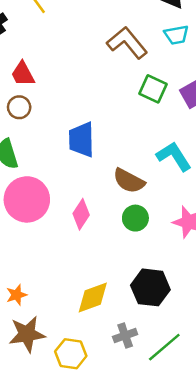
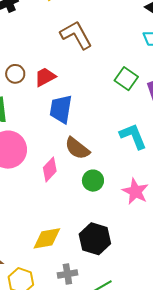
brown L-shape: (127, 43) -> (76, 35), moved
red trapezoid: (23, 74) -> (45, 77), moved, turned 80
brown semicircle: (129, 181) -> (77, 148), moved

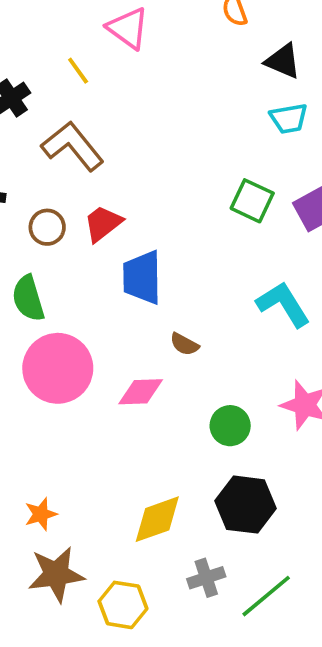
brown L-shape: (76, 35) -> (73, 146), moved
brown semicircle: (77, 148) -> (184, 344), size x0.6
pink diamond: (50, 169) -> (141, 392), turned 55
green circle: (93, 181) -> (230, 426), moved

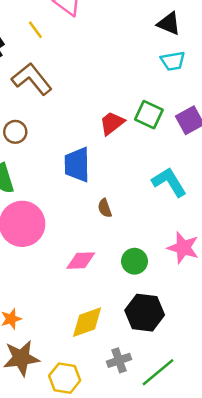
red trapezoid: (103, 223) -> (112, 123), moved
brown semicircle: (184, 344) -> (105, 208), turned 42
pink diamond: (141, 392) -> (81, 261), moved

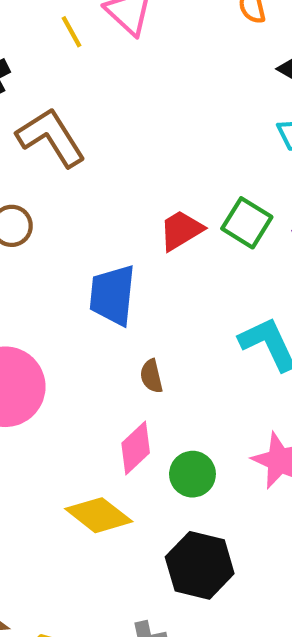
yellow line: (35, 30) -> (72, 32), moved
pink diamond: (81, 261) -> (136, 448), moved, turned -48
yellow diamond: (87, 322) -> (99, 515), moved, turned 51

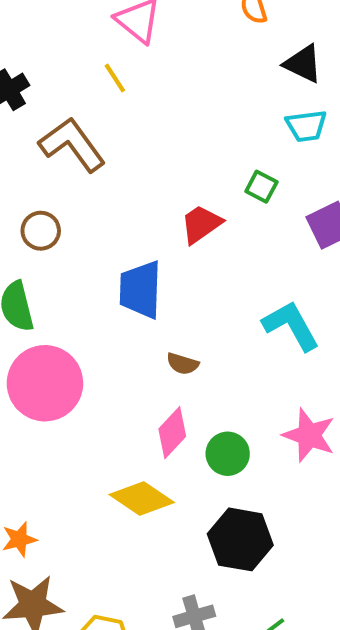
yellow line: (72, 32) -> (115, 78), moved
green square: (247, 223) -> (261, 187), moved, size x0.7
brown semicircle: (151, 376) -> (183, 364), turned -56

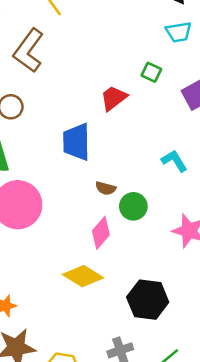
brown L-shape: (72, 145) -> (29, 51), turned -105
cyan L-shape: (291, 326) -> (174, 161), size x0.7
green circle: (228, 454) -> (133, 206), moved

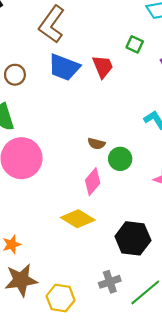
brown L-shape: (29, 51) -> (52, 24), moved
red trapezoid: (114, 98) -> (103, 67), turned 105
blue trapezoid: (76, 142) -> (64, 67), moved, turned -68

